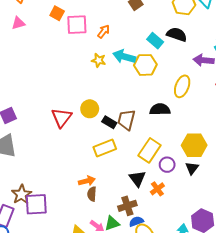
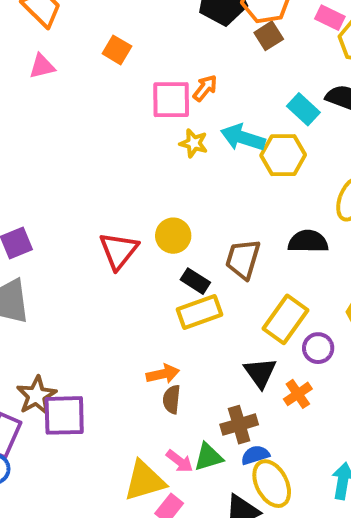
pink square: (77, 25) -> (171, 100), moved
black rectangle: (109, 122) -> (195, 281), moved

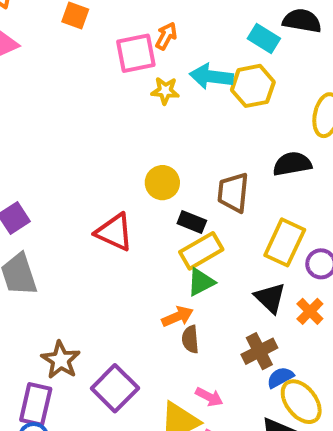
red triangle: (119, 251) -> (114, 232), moved, turned -33
purple square: (64, 415) -> (115, 388), moved, turned -33
green triangle: (208, 457) -> (201, 282), moved

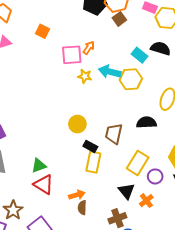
red triangle: (114, 232) -> (44, 184), moved
yellow rectangle: (201, 251) -> (93, 162), turned -55
green triangle: (201, 282) -> (39, 166), moved

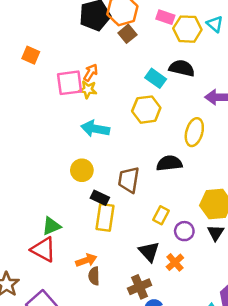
cyan arrow: (110, 72) -> (95, 129), moved
yellow star: (85, 76) -> (88, 89), moved
yellow rectangle: (138, 163) -> (161, 215), size x0.6
green triangle: (39, 166) -> (51, 226), moved

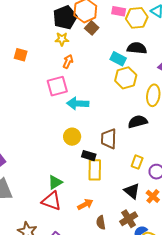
pink square: (70, 83) -> (57, 86), moved
yellow star: (88, 89) -> (62, 39), moved
yellow hexagon: (146, 110) -> (126, 78), moved
brown semicircle: (94, 276) -> (101, 222), moved

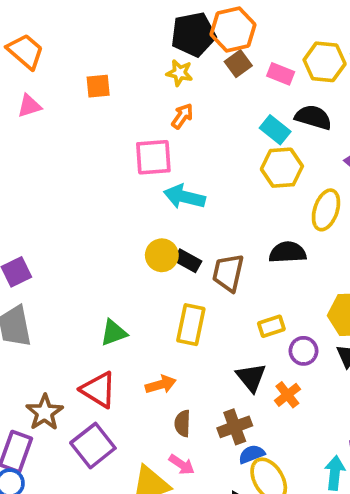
pink rectangle: (119, 11) -> (281, 74), moved
orange square: (21, 55) -> (98, 86), turned -32
black rectangle: (89, 156) -> (188, 261), moved
yellow rectangle: (137, 162) -> (271, 326), turned 40
red triangle: (52, 201) -> (99, 390), moved

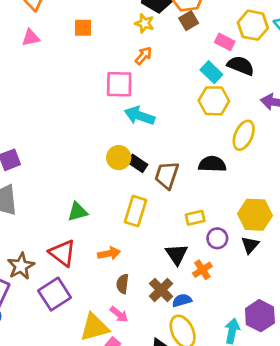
pink rectangle: (281, 74) -> (225, 42), moved
brown cross: (235, 427) -> (161, 290), turned -30
blue semicircle: (252, 454) -> (182, 300), moved

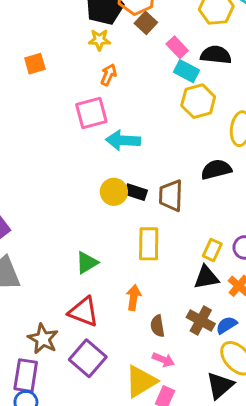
pink rectangle: (225, 42) -> (177, 47), moved, turned 36
yellow rectangle: (195, 218) -> (212, 250), moved, turned -36
orange arrow: (109, 253) -> (134, 298), turned -55
black triangle: (177, 254) -> (206, 277), turned -50

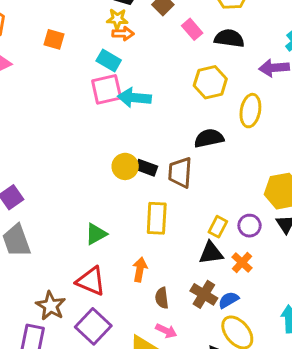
orange square: (35, 64) -> (54, 39), turned 30
cyan rectangle: (187, 71) -> (109, 61), moved
orange arrow: (109, 75) -> (123, 34), moved, turned 65
cyan arrow: (123, 140) -> (134, 98), moved
black semicircle: (216, 169) -> (209, 138), moved

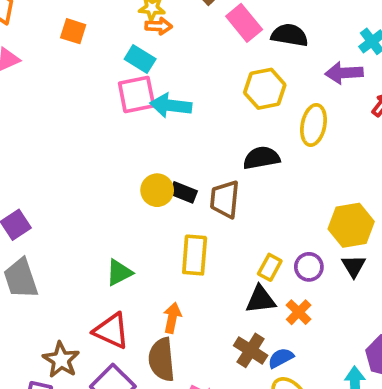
pink rectangle: (192, 29) -> (244, 23), size x1.4
brown semicircle: (162, 298) -> (162, 359), moved, size x1.6

